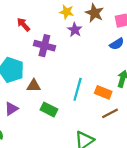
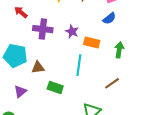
purple star: (75, 30) -> (72, 31), moved
orange rectangle: (103, 92) -> (92, 42), moved

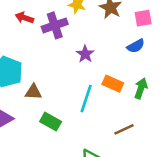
red arrow: (21, 12) -> (24, 18), turned -32
purple cross: (43, 29) -> (55, 25), moved, turned -36
orange rectangle: (92, 42) -> (113, 84), moved

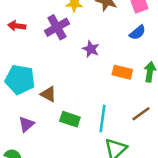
red arrow: (24, 18) -> (17, 26), moved
brown triangle: (33, 92) -> (48, 94), turned 36
cyan line: (86, 99) -> (102, 119), moved

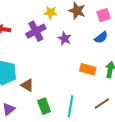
purple star: (91, 49) -> (65, 38), moved
green rectangle: (70, 119) -> (44, 106), turned 49

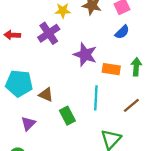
purple star: (65, 38) -> (85, 55), moved, size x1.5
cyan line: (71, 106) -> (96, 98), moved

